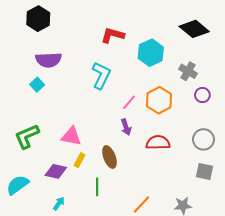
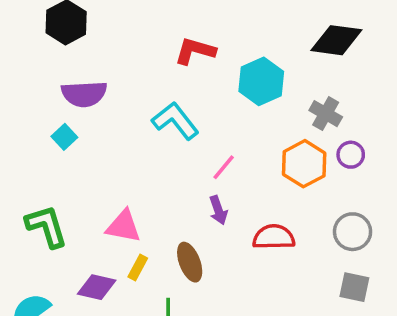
black diamond: (194, 29) -> (336, 40), turned -32
cyan L-shape: (101, 75) -> (175, 121), turned -64
orange hexagon: (159, 100) -> (304, 164), moved
green L-shape: (27, 136) -> (46, 226), turned 96

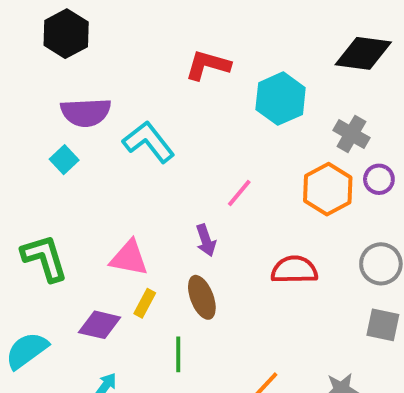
cyan L-shape: (175, 121) -> (149, 142), moved
purple arrow: (218, 210) -> (206, 240), moved

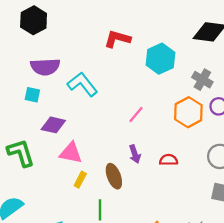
cyan square: (64, 160) -> (32, 95), turned -35
purple arrow: (206, 240) -> (135, 154), moved
red semicircle: (294, 270) -> (169, 160), size x0.7
purple diamond: (100, 325) -> (53, 125), moved

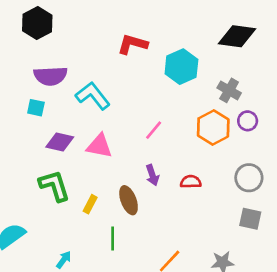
green L-shape: (21, 153) -> (54, 186), moved
pink triangle: (71, 153) -> (99, 146), moved

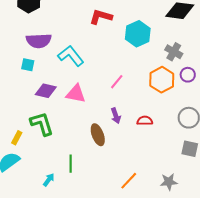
yellow rectangle: (90, 204) -> (17, 138), moved
green line: (113, 239) -> (71, 164), moved

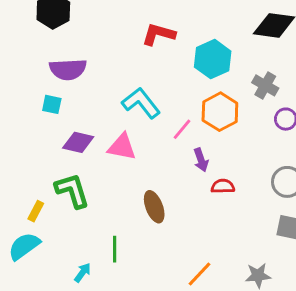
cyan L-shape: (71, 56) -> (141, 103), moved
orange hexagon: (162, 80) -> (220, 112), moved
purple arrow: (116, 116) -> (201, 160), moved

